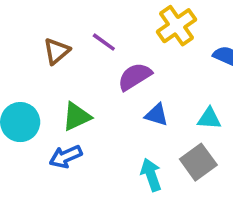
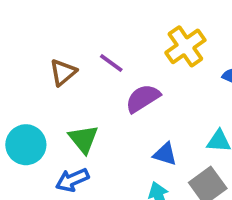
blue triangle: (157, 115) -> (165, 154), moved
green triangle: (77, 117) -> (83, 139), turned -44

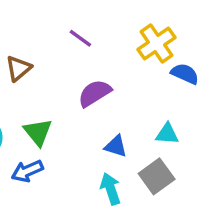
yellow cross: (185, 46) -> (157, 44), moved
purple line: (111, 63) -> (80, 38), moved

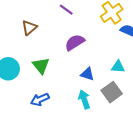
blue arrow: (27, 171) -> (40, 99), moved

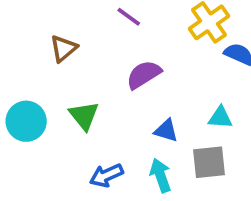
gray square: (112, 92) -> (209, 162), turned 30
blue arrow: (40, 99) -> (106, 175), moved

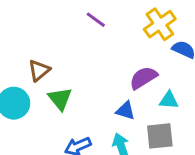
brown triangle: (63, 48) -> (39, 70), moved
purple semicircle: (144, 75) -> (143, 78), moved

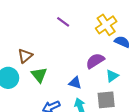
cyan triangle: (169, 100) -> (112, 76), turned -40
blue triangle: (126, 111) -> (75, 83), moved

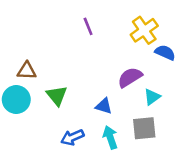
purple line: (63, 22) -> (88, 26), turned 32
brown triangle: (25, 56) -> (27, 71), moved, turned 42

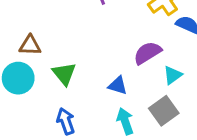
gray square: (144, 128) -> (164, 111), turned -30
blue arrow: (72, 137) -> (66, 121), moved, turned 95

